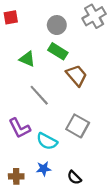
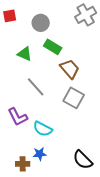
gray circle: (57, 25) -> (41, 23), moved
gray square: (78, 126) -> (74, 98), moved
brown cross: (16, 176) -> (23, 164), moved
black semicircle: (74, 177) -> (83, 160), moved, size x1.5

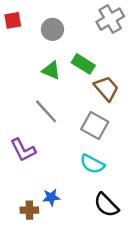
green rectangle: (53, 47) -> (83, 64), moved
green triangle: (25, 54) -> (51, 70), moved
brown trapezoid: (70, 69) -> (106, 88), moved
cyan semicircle: (43, 129) -> (92, 164), moved

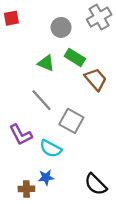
gray circle: (52, 29) -> (61, 27), moved
gray square: (95, 126) -> (71, 121), moved
cyan semicircle: (92, 164) -> (51, 149), moved

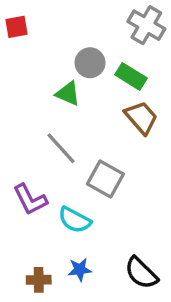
gray cross: (99, 17) -> (146, 25), turned -30
gray circle: (61, 27) -> (90, 63), moved
green rectangle: (75, 57) -> (131, 76), moved
blue star: (46, 177) -> (80, 270), moved

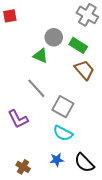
cyan semicircle: (75, 220) -> (63, 133), moved
blue star: (80, 270) -> (57, 160), moved
brown cross: (39, 280) -> (23, 167), turned 32

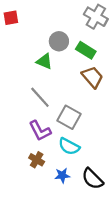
purple L-shape: (18, 119) -> (40, 131), moved
brown cross: (23, 167) -> (37, 160), moved

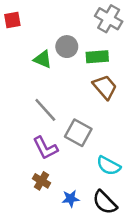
green rectangle: (86, 50) -> (97, 57), turned -36
green triangle: (44, 61) -> (43, 59), moved
cyan semicircle: (69, 146) -> (109, 166), moved

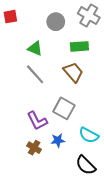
gray circle: (67, 47) -> (56, 22), moved
brown trapezoid: (105, 87) -> (73, 72), moved
gray line: (45, 110) -> (35, 74), moved
blue star: (71, 199) -> (58, 140), moved

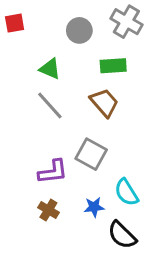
purple L-shape: (37, 121) -> (53, 172), turned -70
cyan semicircle: (89, 135) -> (126, 192), turned 30
blue star: (58, 140) -> (94, 207), moved

